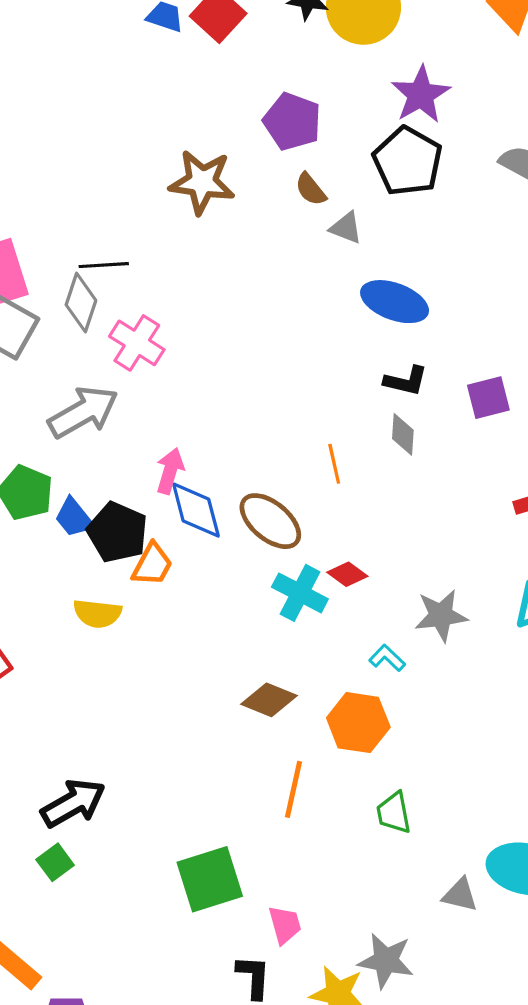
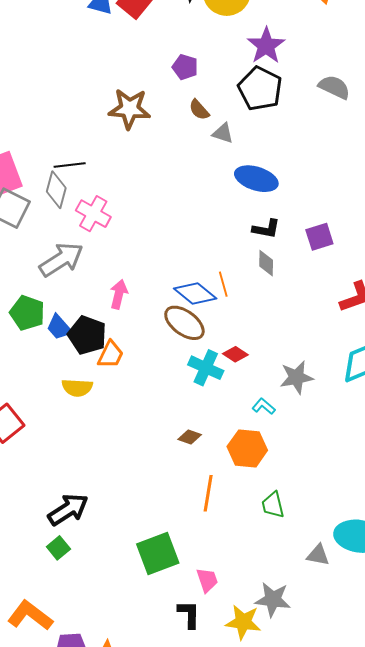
purple pentagon: (292, 121) -> (185, 67), size x0.7
blue diamond: (196, 510) -> (195, 293), moved, turned -33
brown diamond: (269, 700) -> (190, 437), size x0.7

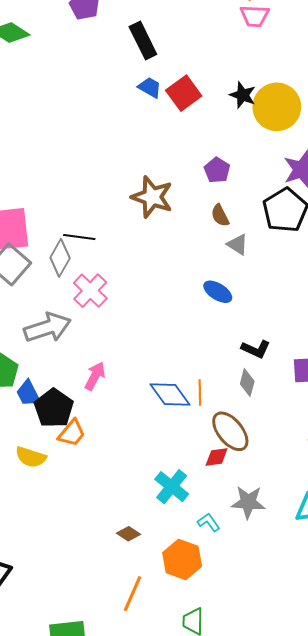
blue ellipse: (256, 179) -> (218, 292), moved, size x0.7
brown ellipse: (184, 323) -> (230, 431), moved
red diamond: (235, 354) -> (217, 457), moved, turned -55
cyan cross: (206, 368) -> (172, 487), moved

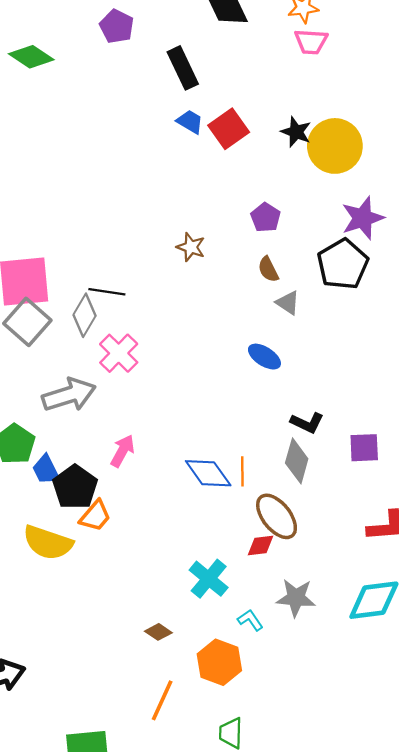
brown star: (152, 197) -> (191, 247), size x0.6
gray diamond: (247, 383) -> (297, 461), size x1.4
yellow semicircle: (31, 457) -> (48, 543), size x1.4

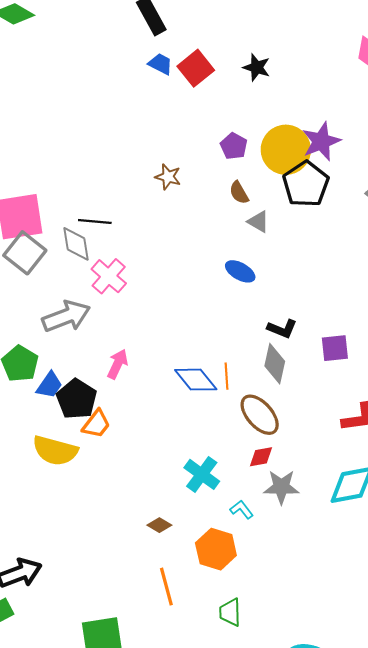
yellow circle: (335, 146) -> (286, 150), moved
gray diamond: (85, 315) -> (76, 244), turned -36
blue trapezoid: (46, 470) -> (49, 385), turned -116
red diamond: (260, 546) -> (261, 457), moved
orange line: (162, 700) -> (166, 587), turned -36

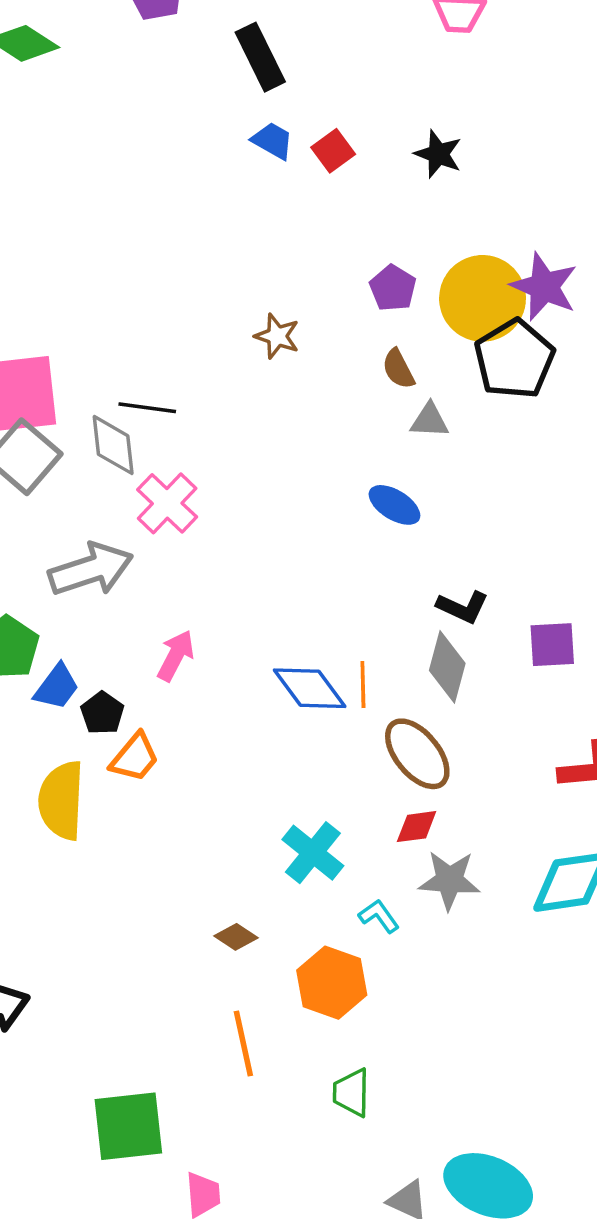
red square: (196, 68) -> (333, 151), size x0.7
purple star: (321, 141) -> (544, 287), turned -30
gray triangle: (258, 222) -> (430, 420), turned -30
black pentagon: (77, 399) -> (102, 713), size x0.6
yellow semicircle: (55, 451) -> (61, 800), turned 75

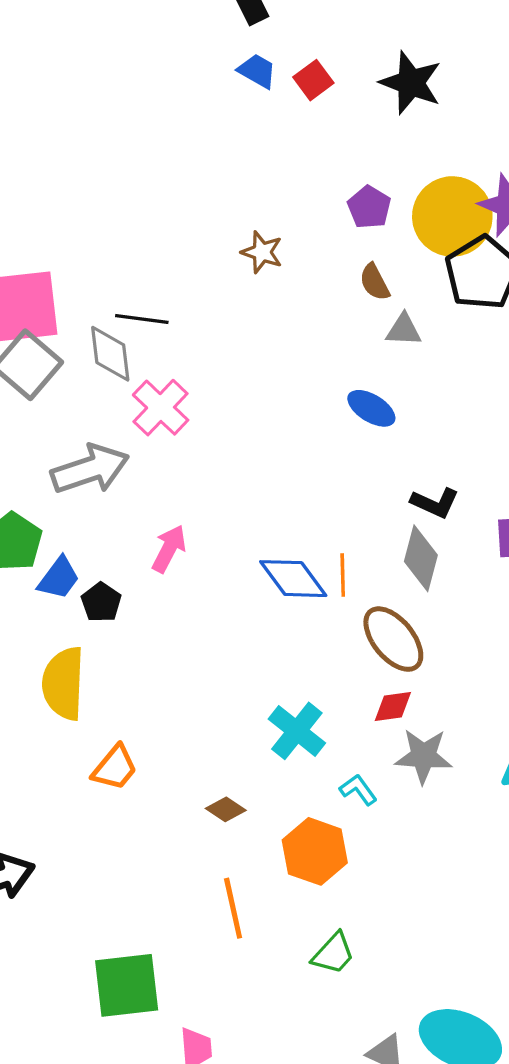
black star: (438, 154) -> (411, 83), size x1.4
orange trapezoid: (135, 757) -> (115, 768), moved
green trapezoid: (351, 1093) -> (333, 953), turned -138

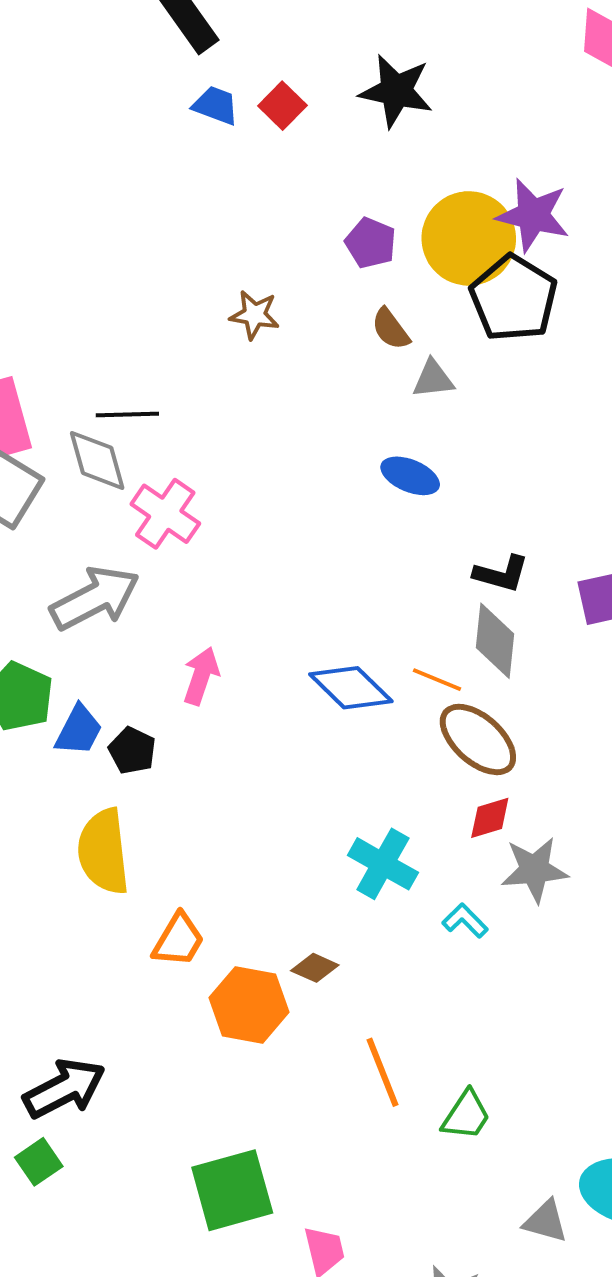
orange line: (343, 575) -> (437, 680), moved, turned -57
orange hexagon: (315, 851) -> (249, 1005), moved
orange line: (233, 908) -> (382, 1072), moved

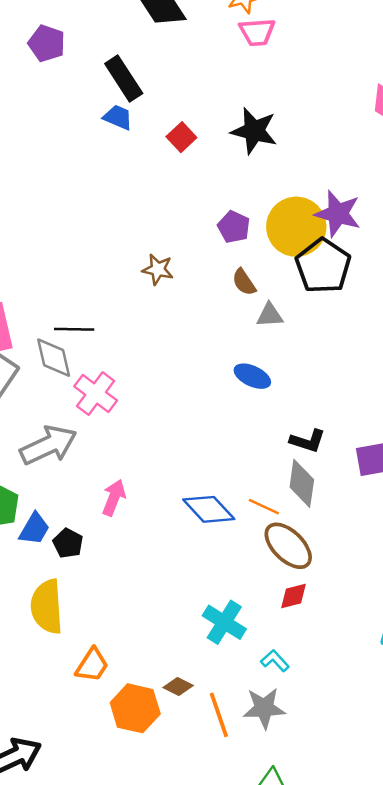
blue trapezoid: (216, 105) -> (118, 117), moved
gray star: (534, 870) -> (264, 708), moved
orange line: (382, 1072) -> (219, 715), moved

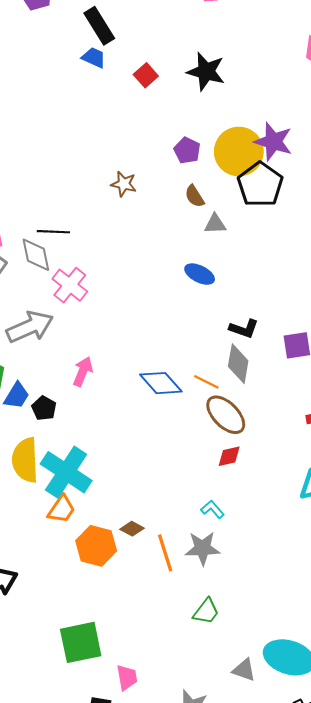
cyan cross: (224, 622) -> (66, 472), moved, size x1.4

